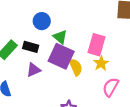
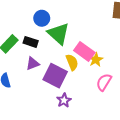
green triangle: (60, 37) -> (58, 34), size x1.6
pink rectangle: (97, 45) -> (84, 51), moved, turned -72
purple square: (61, 56) -> (55, 76), moved

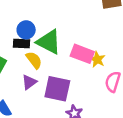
black rectangle: (31, 42) -> (21, 43), moved
yellow semicircle: (72, 62) -> (34, 60), moved

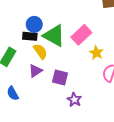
pink rectangle: (82, 54) -> (81, 35), moved, turned -66
purple square: (57, 89) -> (60, 77), size x0.7

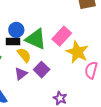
yellow star: (96, 53) -> (77, 52), size x1.6
purple square: (60, 77) -> (42, 70), moved, turned 35

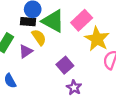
purple square: (42, 70) -> (65, 65), moved
purple triangle: (21, 74) -> (26, 51), moved

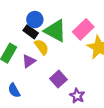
black rectangle: (28, 22) -> (31, 32), turned 32
purple square: (65, 65) -> (58, 79), moved

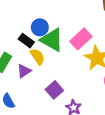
blue circle: (35, 20) -> (40, 27), moved

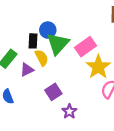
green triangle: (52, 40) -> (58, 44), turned 35
black rectangle: (26, 41) -> (33, 41), turned 48

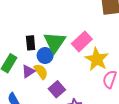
blue circle: (48, 30) -> (45, 56), moved
yellow semicircle: (42, 58) -> (41, 72), moved

